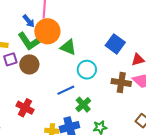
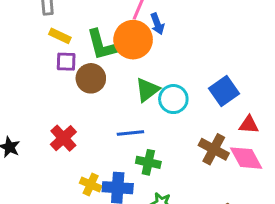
blue arrow: (29, 21) -> (157, 24), moved
green triangle: (68, 47) -> (147, 90), moved, turned 42
cyan circle: (87, 70) -> (173, 99), moved
green cross: (83, 105) -> (148, 162), turned 35

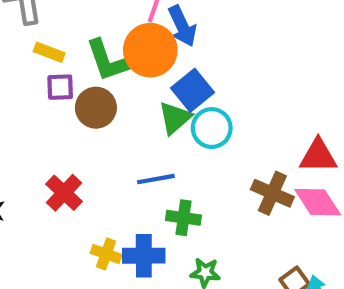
blue arrow: (157, 24) -> (182, 26), size x1.4
blue square: (224, 91) -> (192, 90), moved
red triangle: (249, 125) -> (318, 156), size x1.4

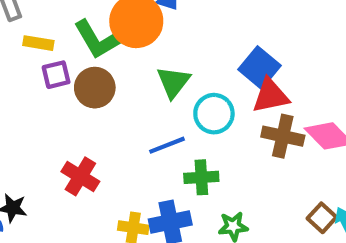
blue square: (192, 90) -> (260, 68), moved
cyan circle: (212, 128) -> (214, 114), moved
red triangle: (318, 156) -> (271, 96), moved

